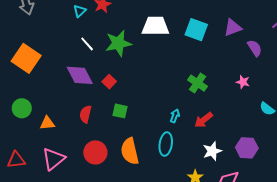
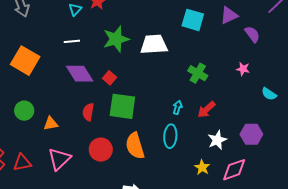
white trapezoid: (155, 26) -> (154, 44), moved
white line: (87, 44) -> (72, 41), moved, turned -49
green square: (120, 111) -> (122, 106), size x1.8

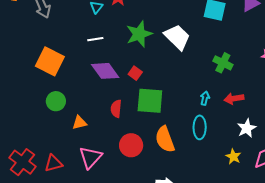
white trapezoid: (154, 44) -> (177, 37), turned 52
red arrow: (206, 110) -> (234, 99), turned 36
green circle: (24, 111) -> (56, 101), moved

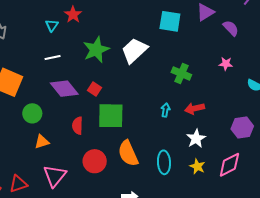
white trapezoid: (177, 37) -> (134, 50), turned -84
green circle: (56, 101) -> (32, 113), moved
cyan ellipse: (200, 127) -> (164, 162), moved
white star: (247, 128) -> (196, 138), moved

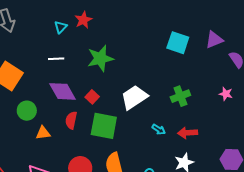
white trapezoid: (134, 50) -> (134, 97), moved
green cross: (181, 74) -> (180, 96), turned 36
cyan arrow: (165, 110) -> (159, 129), turned 104
red semicircle: (78, 126) -> (71, 120), moved
orange triangle: (42, 142) -> (43, 133), moved

